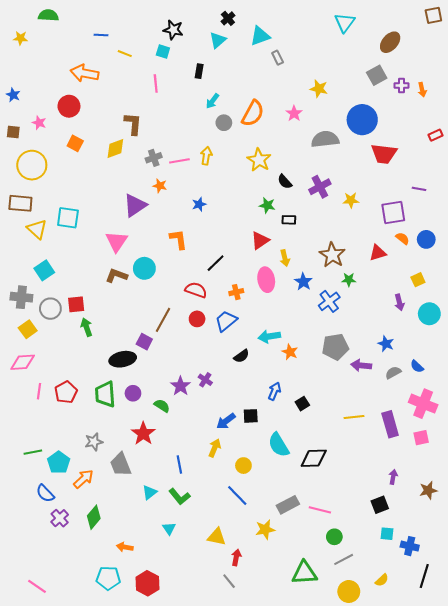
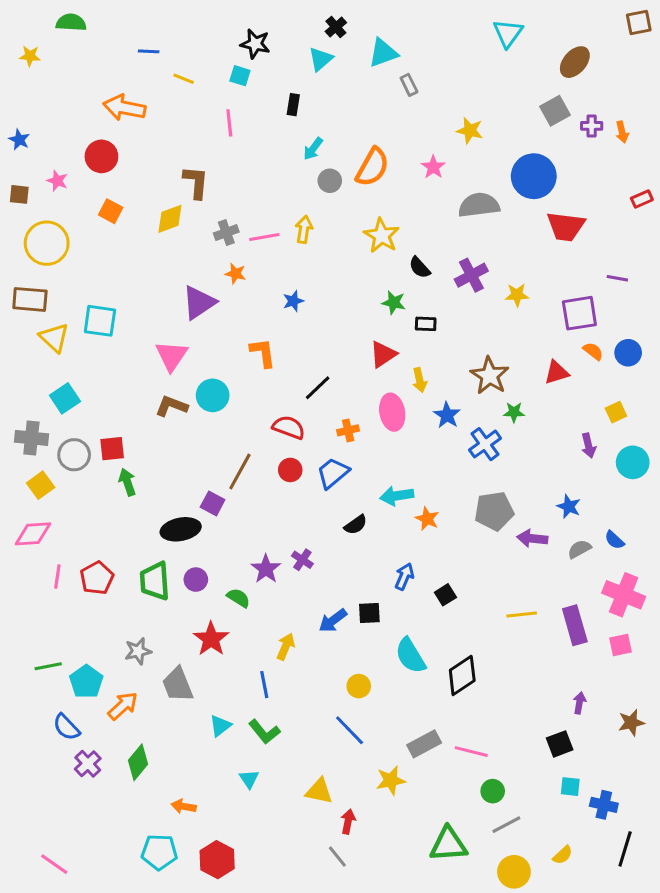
yellow arrow: (215, 448) -> (286, 647), moved
black diamond: (314, 458) -> (462, 675), turned -32

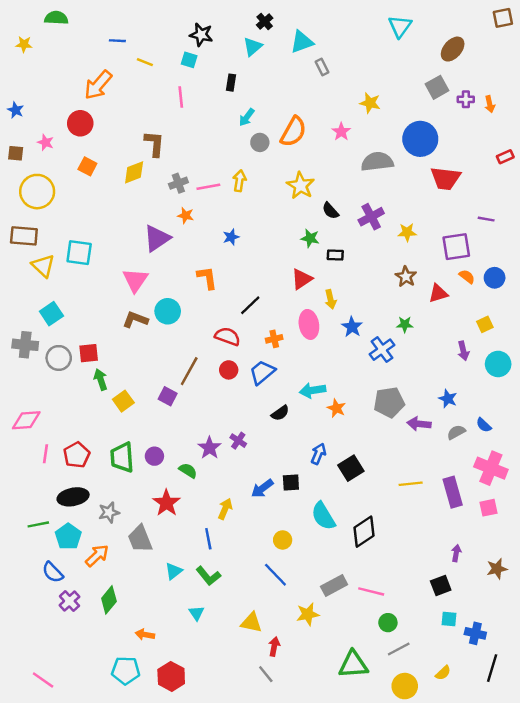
orange arrow: (124, 108) -> (98, 85), turned -60
brown star: (490, 376) -> (406, 277), moved, size x0.7
yellow square: (41, 485) -> (123, 401), moved
black ellipse: (181, 529) -> (73, 497), moved
black square: (445, 595) -> (351, 468), size x1.5

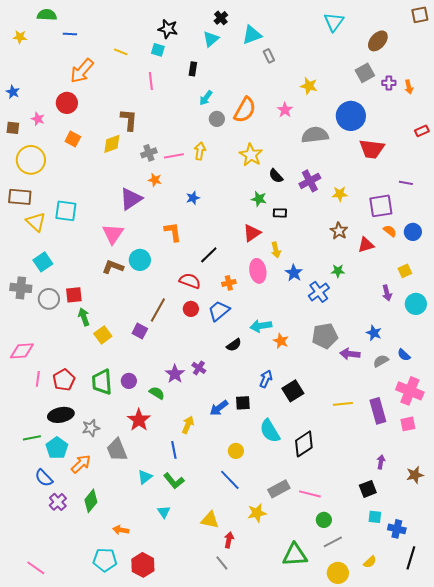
blue line: (117, 41) -> (70, 34), moved

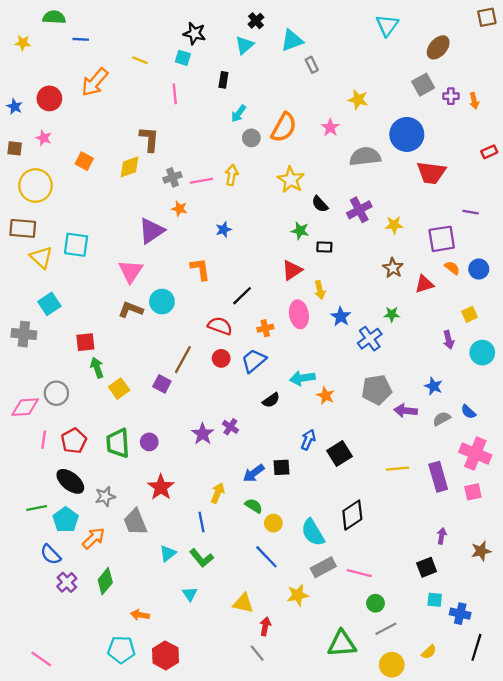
red circle: (67, 103) -> (49, 98), moved
gray circle: (49, 299) -> (56, 393), moved
green semicircle: (157, 393) -> (254, 506), moved
black ellipse: (61, 415) -> (70, 481), turned 50
cyan semicircle: (270, 431) -> (313, 532), moved

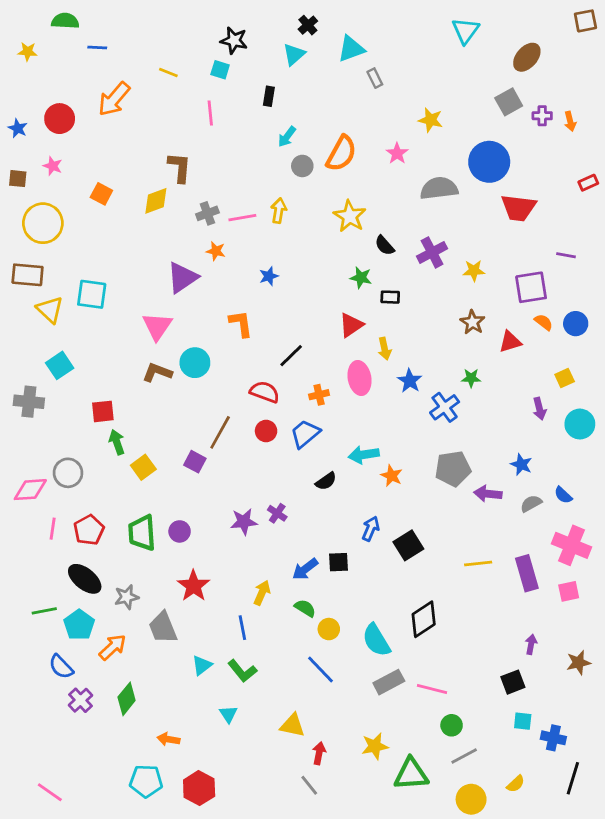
purple star: (203, 434) -> (244, 522), turned 30
yellow star: (298, 595) -> (375, 746), moved

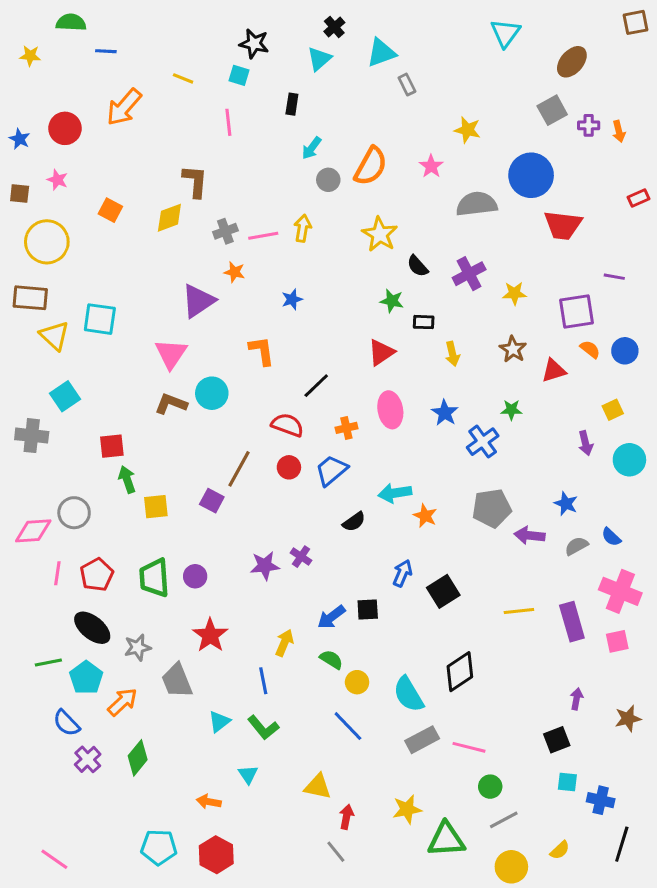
yellow arrow: (385, 349) -> (452, 354), moved
yellow square: (143, 467) -> (156, 507), turned 30
orange arrow: (168, 739) -> (209, 802), moved

